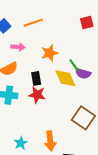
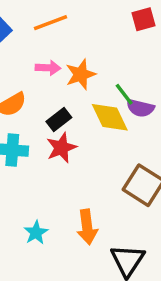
pink arrow: (18, 47) -> (48, 68), moved
black rectangle: (36, 78) -> (59, 120), turned 64
red star: (37, 95) -> (61, 148), turned -30

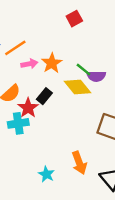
red square: (143, 19) -> (74, 19), moved
orange line: (51, 23) -> (15, 48), moved
red star: (61, 148) -> (28, 108), moved

